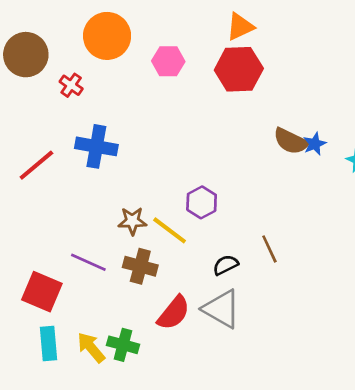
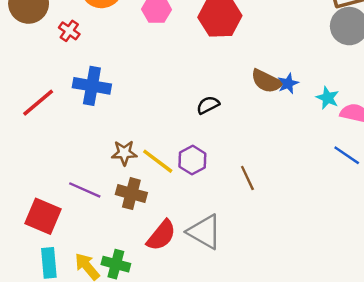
purple hexagon: (202, 202) -> (192, 160), moved
black semicircle: (226, 265) -> (208, 105), moved

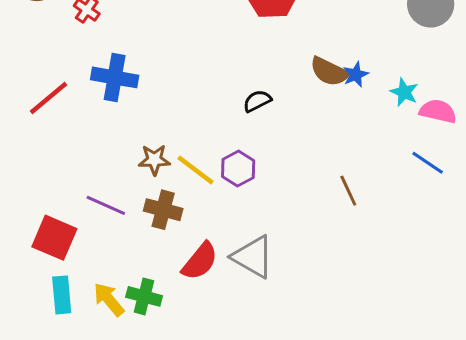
brown line: (247, 178) -> (348, 191), moved

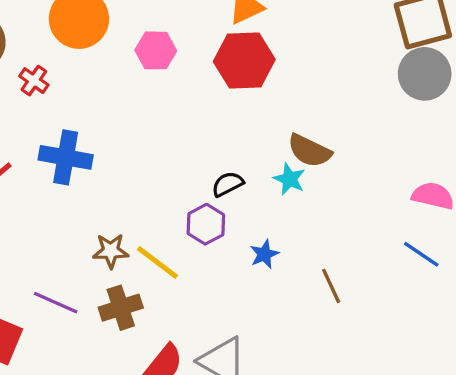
blue star: (356, 75) -> (264, 254), moved
cyan star: (404, 92) -> (289, 179), moved
purple hexagon: (238, 169) -> (206, 224), moved
brown cross: (163, 210) -> (121, 308), turned -33

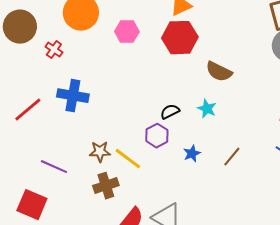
brown semicircle: (309, 151) -> (219, 72), moved
brown line: (331, 286) -> (232, 157), moved, turned 65
purple line: (56, 303) -> (54, 167), moved

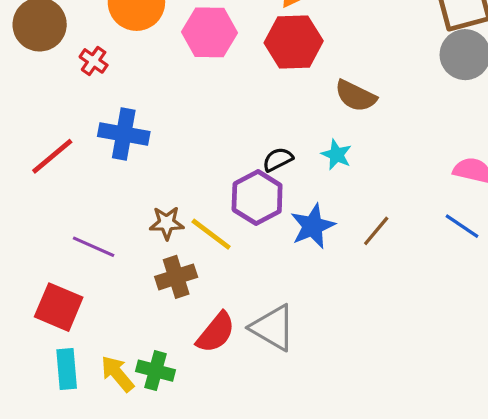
pink hexagon: (127, 32) -> (209, 32), size x1.4
purple hexagon: (157, 136) -> (257, 198), size x1.4
blue star: (192, 154) -> (313, 226), size x1.6

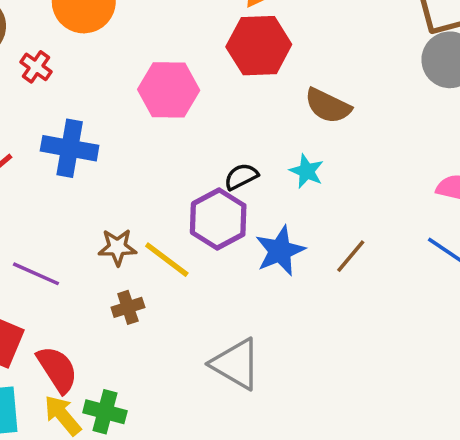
pink hexagon: (209, 32) -> (169, 90), moved
brown cross: (176, 277) -> (128, 307), size x0.7
red semicircle: (216, 332) -> (57, 369), moved, turned -72

